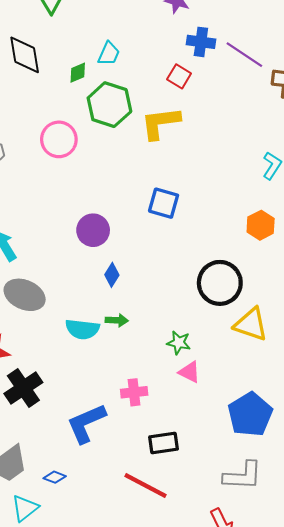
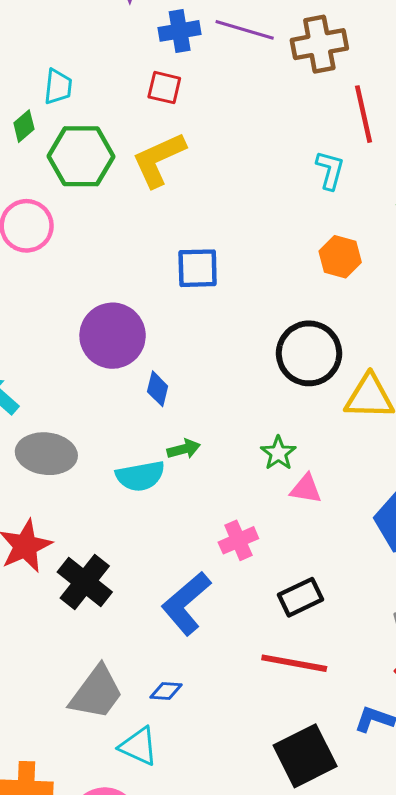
purple circle: (93, 230) -> (113, 336), size x1.4
green star: (179, 343) -> (278, 453), turned -30
cyan triangle: (25, 508) -> (138, 746), turned -40

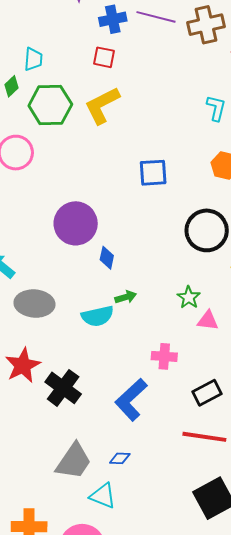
blue square: (198, 268) -> (153, 173), moved
pink cross: (238, 540) -> (164, 356), turned 30

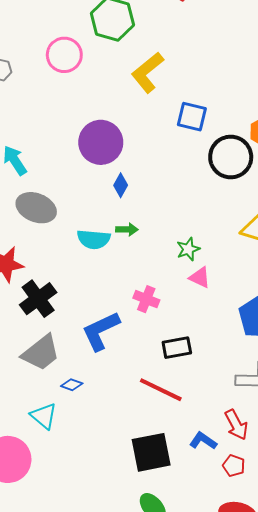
yellow L-shape: (102, 105) -> (147, 72), moved, turned -30
black circle: (207, 230) -> (231, 157), moved
gray trapezoid: (74, 461) -> (41, 353), moved

